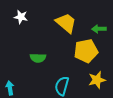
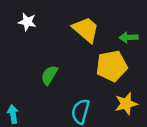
green semicircle: (38, 58) -> (49, 75), turned 119

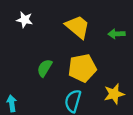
yellow pentagon: (112, 66) -> (82, 68), moved

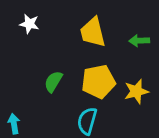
yellow trapezoid: (78, 27) -> (93, 32), turned -144
yellow star: (114, 94) -> (136, 91), moved

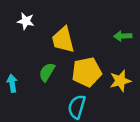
yellow trapezoid: (93, 32) -> (63, 40), moved
cyan arrow: (14, 124) -> (12, 83), moved

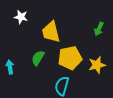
green arrow: (123, 36) -> (99, 29), turned -64

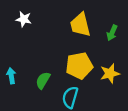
yellow trapezoid: (51, 32) -> (80, 25), moved
green semicircle: (38, 58) -> (43, 80), moved

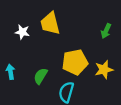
white star: (24, 19) -> (22, 32), moved
yellow trapezoid: (80, 25) -> (50, 23), moved

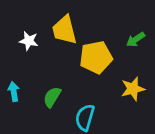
green arrow: (106, 31) -> (136, 40), turned 32
yellow pentagon: (75, 62) -> (96, 57), moved

